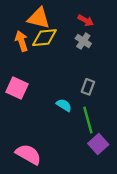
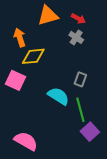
orange triangle: (39, 18) -> (48, 15), moved, turned -30
yellow diamond: (44, 38) -> (33, 56), moved
cyan semicircle: (64, 105) -> (58, 96), size x1.5

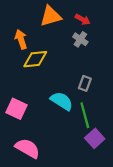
pink square: (15, 80) -> (17, 109), moved

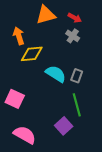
cyan semicircle: (62, 101) -> (56, 74), moved
purple square: (95, 138) -> (64, 126), moved

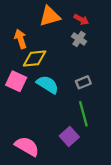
cyan semicircle: (56, 74) -> (48, 85), moved
gray rectangle: (77, 76) -> (83, 82), turned 48
pink square: (15, 99) -> (16, 81), moved

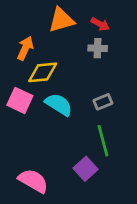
orange arrow: (20, 39) -> (25, 48), turned 42
gray cross: (79, 39) -> (98, 48), turned -32

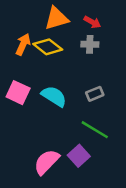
yellow diamond: (43, 72) -> (48, 47), moved, turned 44
green line: (103, 141) -> (95, 130), turned -44
pink semicircle: (33, 181) -> (47, 162), moved, turned -76

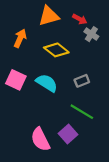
gray cross: (90, 44) -> (91, 34), moved, turned 32
yellow diamond: (48, 47) -> (56, 50), moved
pink semicircle: (47, 162) -> (40, 139), turned -70

